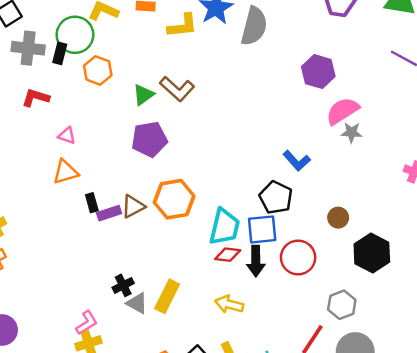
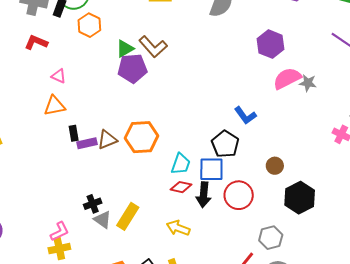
gray star: (352, 132) -> (308, 83), moved
purple pentagon: (149, 139) -> (132, 68), moved
cyan trapezoid: (225, 227) -> (181, 164), size x0.7

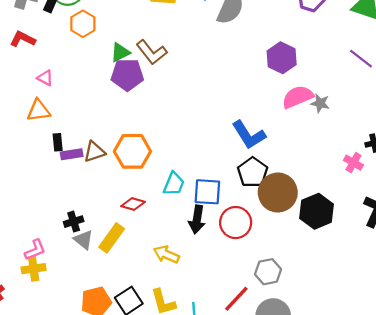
blue L-shape: (245, 115) -> (249, 135), size x1.4
black pentagon: (225, 144) -> (253, 172), moved
brown circle: (275, 166) -> (278, 193), size x2.0
red diamond: (181, 187) -> (133, 204), moved
black hexagon: (300, 198) -> (317, 211), moved

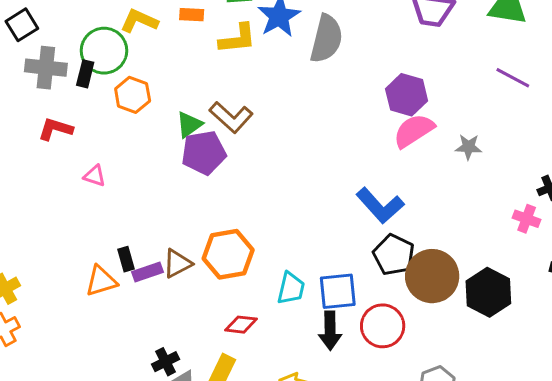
pink semicircle: (298, 97) -> (414, 131), moved
orange triangle: (38, 111) -> (101, 281), moved

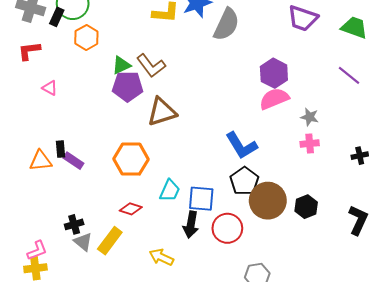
red L-shape: (55, 129) -> (29, 51), turned -35
pink cross: (527, 219) -> (310, 144), moved, turned -36
brown triangle: (177, 263) -> (162, 112), moved, size x1.4
purple rectangle: (147, 272) -> (73, 161), turned 42
black hexagon: (488, 292) -> (306, 207), moved, size x0.7

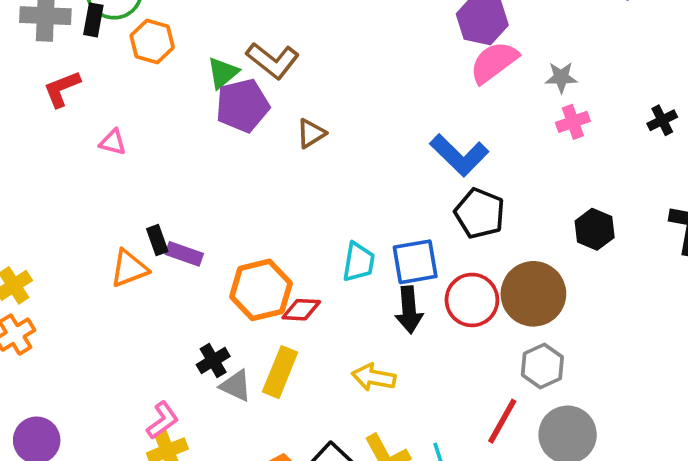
brown triangle: (162, 112) -> (311, 133), size x0.6
orange hexagon: (131, 159) -> (261, 290), moved
brown circle: (268, 201) -> (533, 294), moved

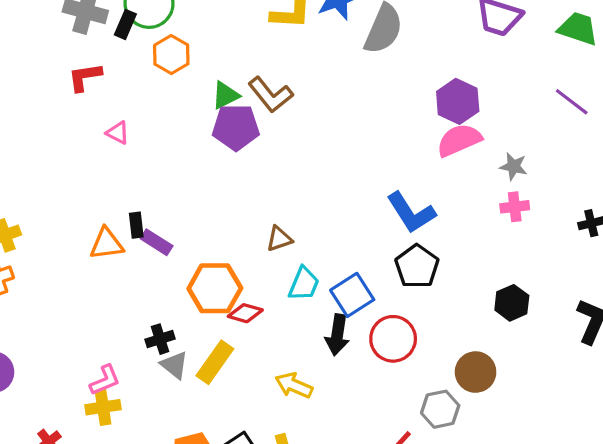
brown triangle: (311, 133) -> (279, 239), moved
blue square: (415, 262) -> (352, 295), turned -36
brown circle: (533, 294) -> (476, 372), moved, size x0.7

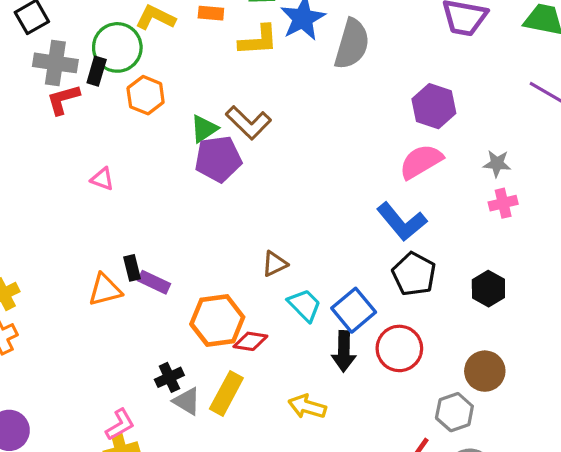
red L-shape: (85, 77) -> (63, 99), moved
pink semicircle: (459, 140) -> (421, 162), moved
cyan trapezoid: (304, 284) -> (305, 305), turned -60
black hexagon: (512, 303) -> (488, 289), moved

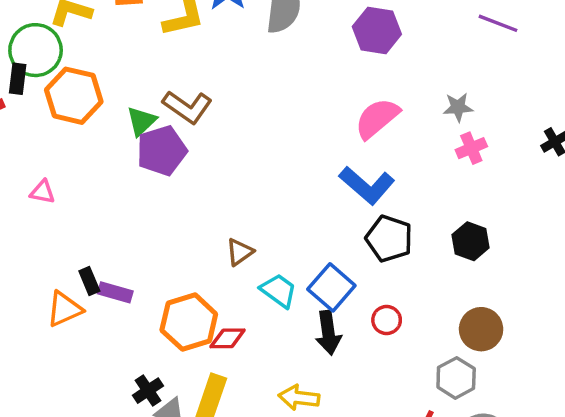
orange hexagon: (146, 95) -> (74, 96), size x1.4
purple hexagon: (434, 106) -> (377, 30), moved
red circle: (399, 348) -> (387, 320), size x0.6

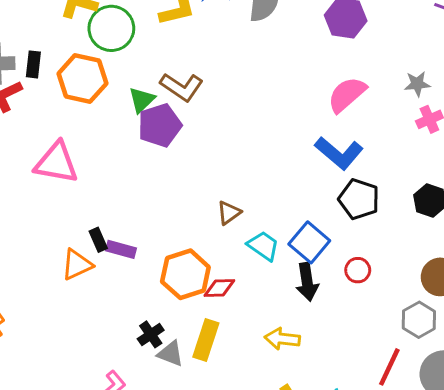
green circle: (36, 50) -> (111, 28), moved
pink triangle: (42, 192) -> (56, 163), size x2.0

